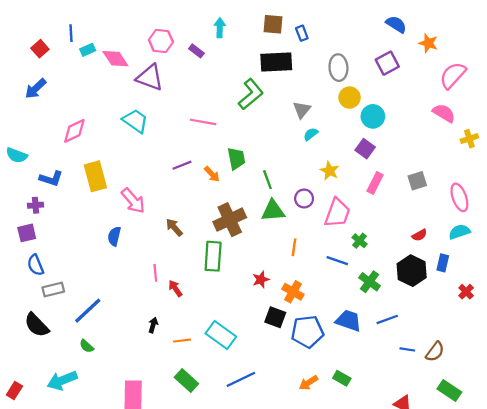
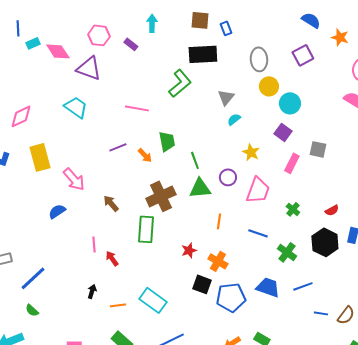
gray square: (417, 181) -> (318, 149), moved, turned 30
blue semicircle: (114, 236) -> (57, 211), turned 42
green cross: (360, 241) -> (293, 209), moved

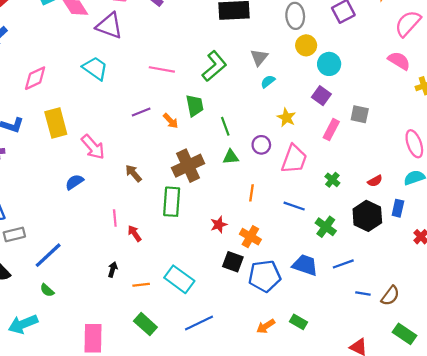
green L-shape: (180, 83) -> (214, 66), moved
green triangle: (200, 188) -> (231, 157), size x0.7

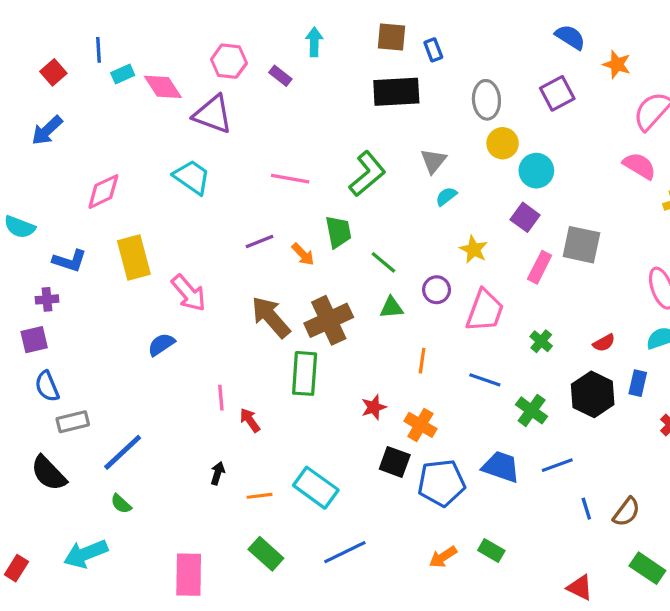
gray square: (360, 114) -> (581, 245), size x1.4
green line: (225, 126) -> (383, 262), turned -30
brown arrow: (133, 173) -> (271, 317), moved, size x1.6
blue line: (363, 293) -> (586, 509), turned 64

